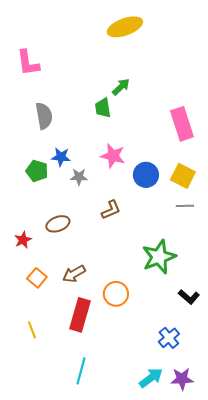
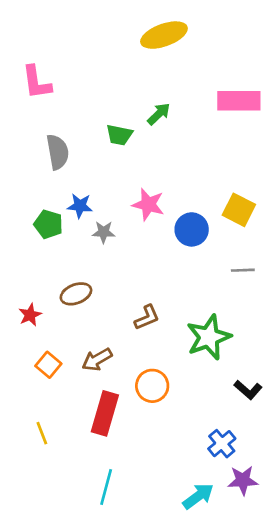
green trapezoid: (103, 108) -> (119, 135), moved, turned -70
pink rectangle: (182, 124) -> (239, 101), moved, turned -72
yellow square: (183, 176) -> (239, 210), moved
brown L-shape: (111, 210) -> (147, 317), moved
purple star: (182, 379) -> (243, 480), moved

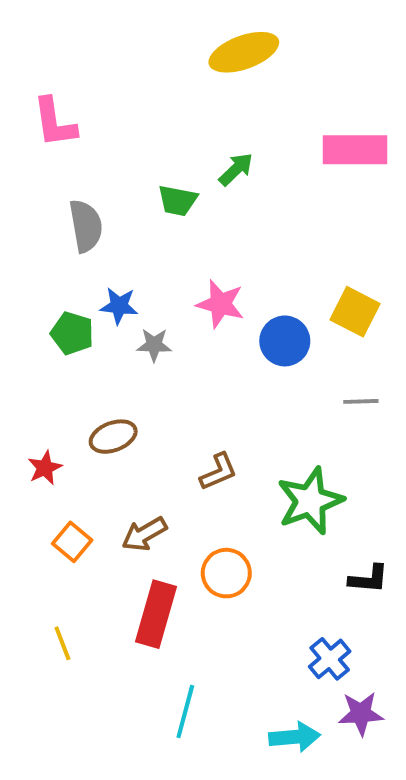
black L-shape: (248, 390) -> (369, 579), turned -36
cyan line: (106, 487) -> (185, 712), moved
cyan arrow: (198, 496) -> (295, 737), turned 32

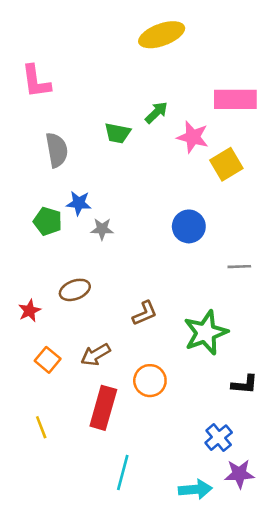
pink star: (220, 304) -> (193, 137), moved
yellow square: (355, 312) -> (226, 164), moved, turned 32

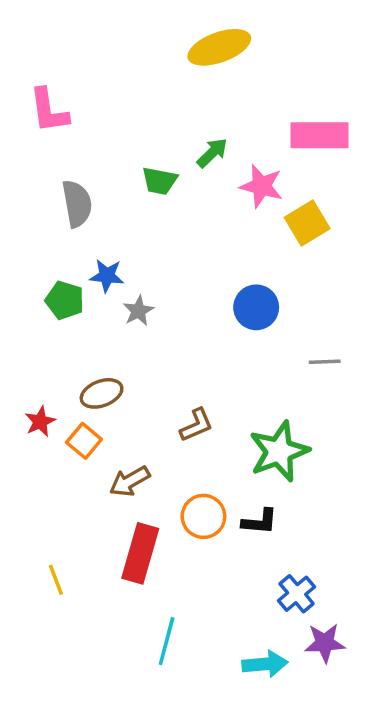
gray star: (102, 229) -> (138, 311), turned -30
orange square: (48, 360) -> (84, 441), moved
black L-shape: (245, 384) -> (260, 522), moved

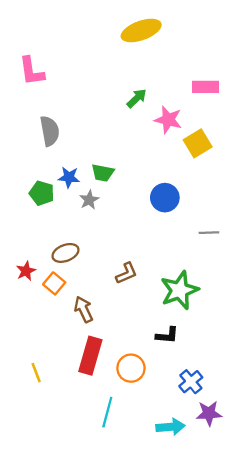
pink rectangle: (319, 135) -> (205, 87), size x0.7
green trapezoid: (160, 181) -> (103, 173), moved
brown arrow: (130, 481) -> (84, 309), turned 95
orange circle: (203, 516) -> (131, 368), moved

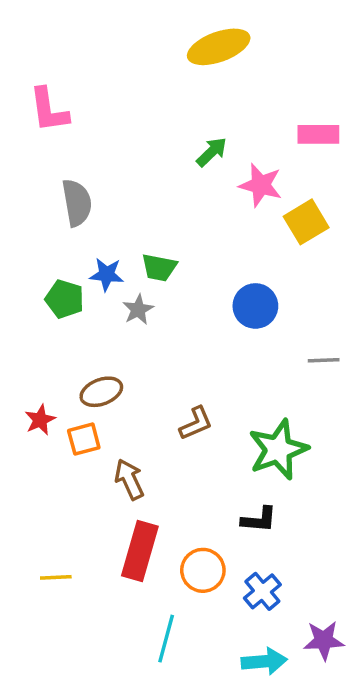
orange square: (54, 283) -> (84, 439), turned 35
yellow line: (36, 373) -> (56, 577), turned -72
blue cross: (191, 382) -> (262, 591), moved

